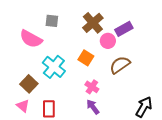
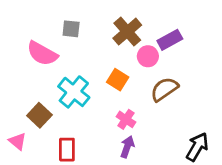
pink triangle: (23, 106) -> (18, 141), moved
purple arrow: (93, 107) -> (127, 147), turned 56

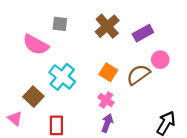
pink circle: (148, 56) -> (160, 60), moved
orange square: (118, 80) -> (108, 72), moved

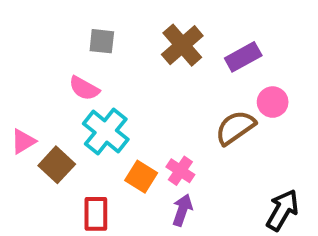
pink semicircle: (36, 45) -> (84, 88), moved, size x0.7
orange square: (108, 72) -> (141, 177), moved
pink triangle: (15, 118) -> (23, 141), moved, turned 49

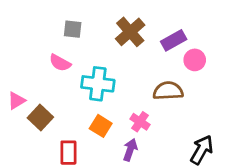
pink circle: (273, 102) -> (195, 60), moved
brown semicircle: (235, 128) -> (168, 91), turned 32
cyan cross: (106, 131) -> (98, 84), moved, turned -32
pink cross: (180, 171) -> (140, 122), moved

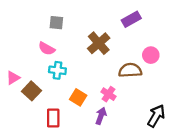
brown cross: (130, 32) -> (99, 43), moved
purple rectangle: (174, 40) -> (131, 19), moved
pink circle: (195, 60) -> (151, 55), moved
cyan cross: (98, 84) -> (57, 70), moved, size x0.7

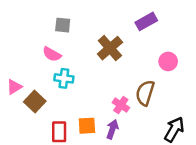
brown semicircle: (130, 70) -> (145, 93), moved, turned -70
orange square: (78, 97) -> (87, 126), moved, turned -35

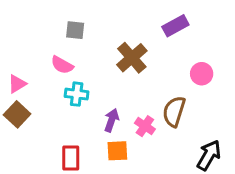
pink triangle: (14, 87) -> (17, 84), moved
brown square: (35, 101) -> (17, 114), moved
orange square: (87, 126) -> (117, 151), moved
purple arrow: (112, 129) -> (111, 120), moved

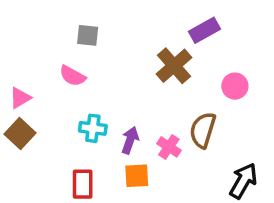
brown cross: (132, 58) -> (174, 66), moved
cyan cross: (77, 94) -> (93, 128), moved

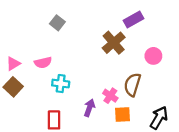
gray square: (88, 35) -> (57, 23), turned 32
pink semicircle: (72, 76) -> (43, 63), moved, turned -42
purple arrow: (130, 140) -> (89, 108), moved
orange square: (137, 176) -> (122, 114), moved

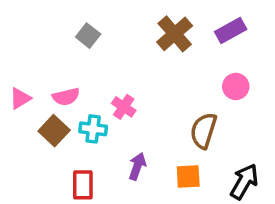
purple rectangle: (134, 19) -> (231, 30), moved
brown cross: (114, 43) -> (175, 34), moved
brown square: (13, 87) -> (54, 131), moved
pink cross: (110, 96) -> (124, 107), moved

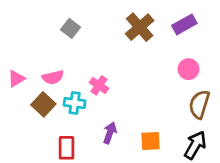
brown semicircle: (203, 131) -> (199, 104), moved

